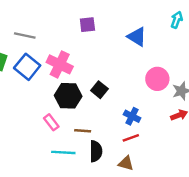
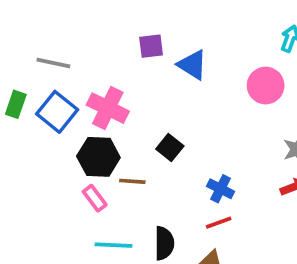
blue triangle: (137, 37) -> (192, 65), moved
pink circle: (157, 79) -> (266, 86), moved
black hexagon: (68, 96) -> (98, 157), moved
brown line: (83, 131) -> (132, 181), moved

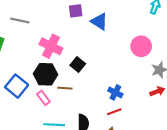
pink circle: (266, 86) -> (141, 46), moved
blue square: (57, 112) -> (17, 86), moved
black square: (170, 147) -> (78, 65), moved

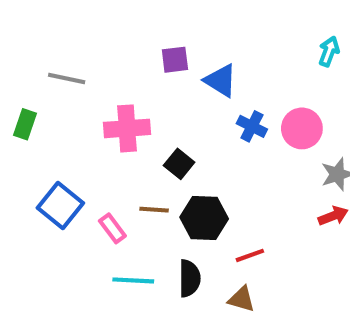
pink cross: (51, 46) -> (127, 128), turned -30
black hexagon: (46, 74) -> (204, 218), moved
blue cross: (115, 92) -> (252, 126), moved

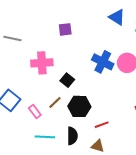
blue triangle: (221, 81) -> (117, 17), moved
blue cross: (252, 126) -> (103, 62), size x1.5
brown line: (154, 210) -> (55, 102), turned -48

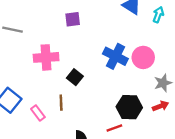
brown line: (55, 102) -> (61, 103), turned -48
black hexagon: (79, 106) -> (129, 107), moved

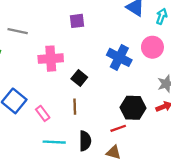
pink circle: (143, 57) -> (152, 47), moved
brown line: (61, 103) -> (75, 107), moved

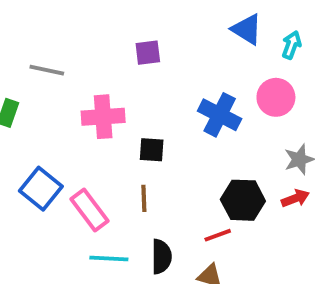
black square: (79, 78) -> (152, 150), turned -35
pink rectangle: (43, 113) -> (90, 210), size x1.5

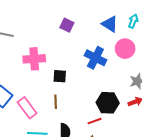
blue triangle: (247, 29) -> (110, 24), moved
purple square: (148, 53) -> (67, 25), moved, turned 32

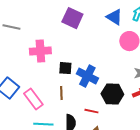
purple square: (67, 25) -> (72, 18), size x1.5
blue cross: (95, 58) -> (87, 76), moved
red line: (94, 121) -> (91, 111), moved, turned 32

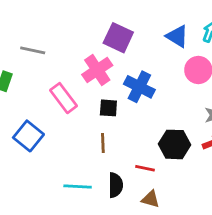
pink cross: (40, 51) -> (97, 70), moved, turned -30
blue cross: (87, 76) -> (139, 87), moved
pink rectangle: (33, 99) -> (64, 98), moved

